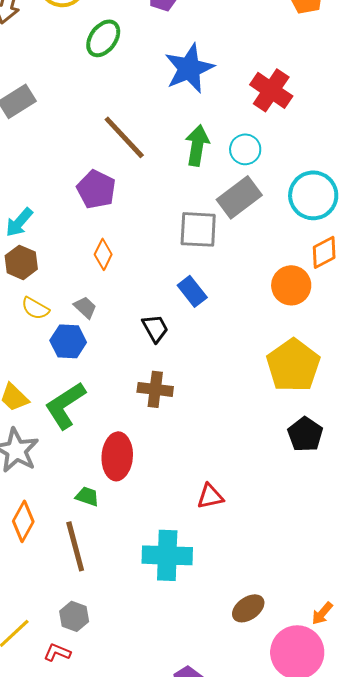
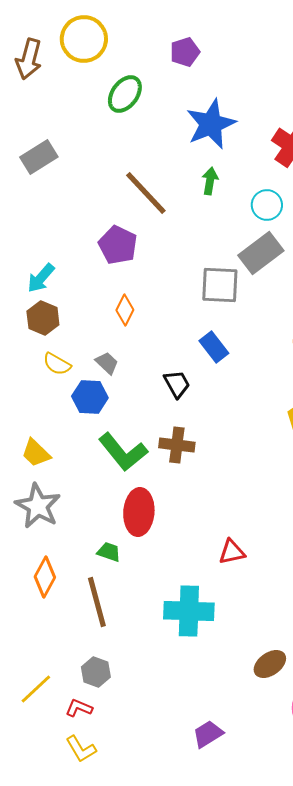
green arrow: (197, 145) -> (210, 181), moved, size x0.7
green L-shape: (65, 405) -> (123, 452), moved, turned -96

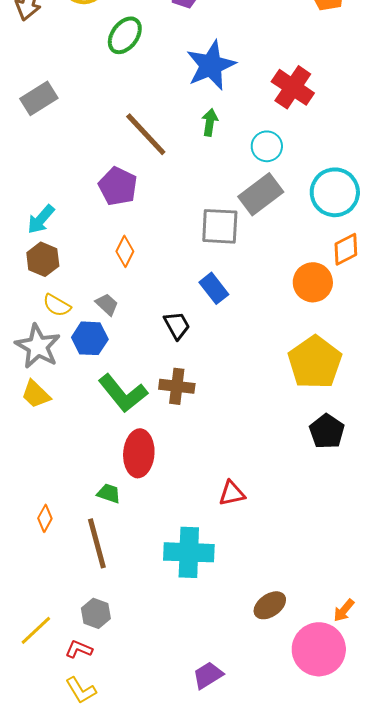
gray star: (38, 506) -> (38, 346), moved
orange diamond: (45, 577) -> (45, 518), size x0.7

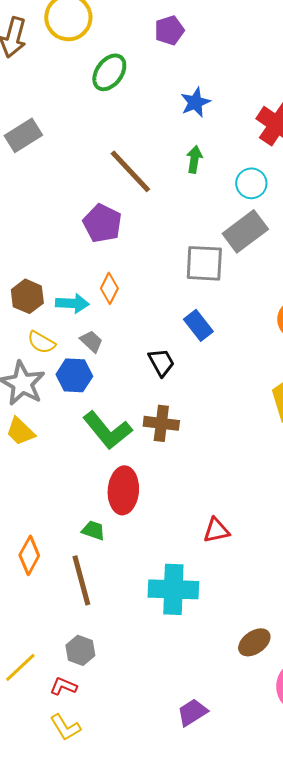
blue star: (211, 65) -> (195, 102), size x0.6
cyan arrow: (41, 219) -> (72, 303), moved, turned -128
orange diamond: (45, 518) -> (29, 555), size x1.4

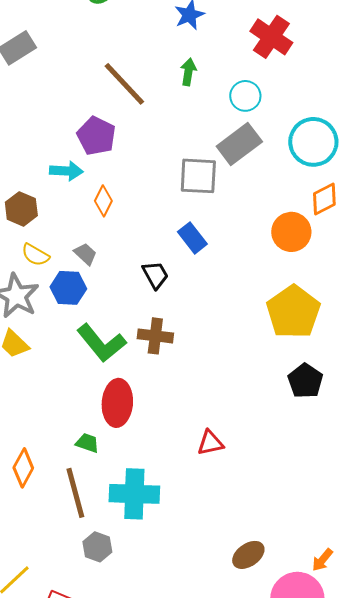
cyan arrow: (72, 303) -> (66, 171), moved
cyan cross: (173, 589) -> (134, 494), moved
gray hexagon: (80, 650) -> (97, 547), moved

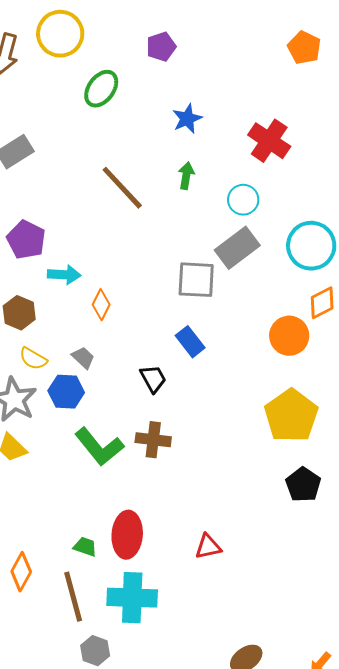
purple pentagon: (96, 136) -> (26, 240), moved
red ellipse: (117, 403) -> (127, 535), moved

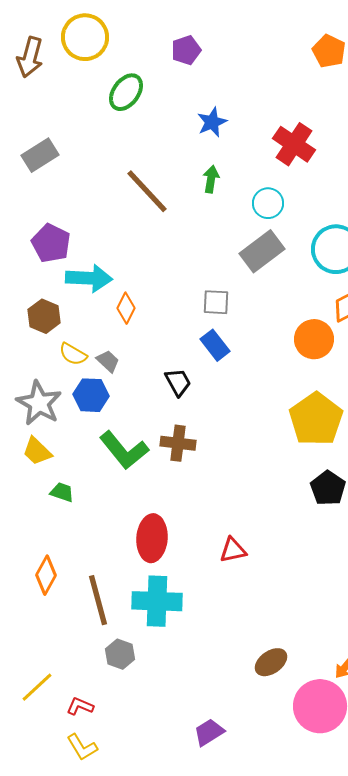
cyan arrow: (64, 275) -> (89, 278), size x1.4
gray square: (196, 280) -> (216, 302), moved, size x0.7
yellow semicircle: (33, 359) -> (73, 354), moved
green trapezoid: (85, 547) -> (62, 492), moved

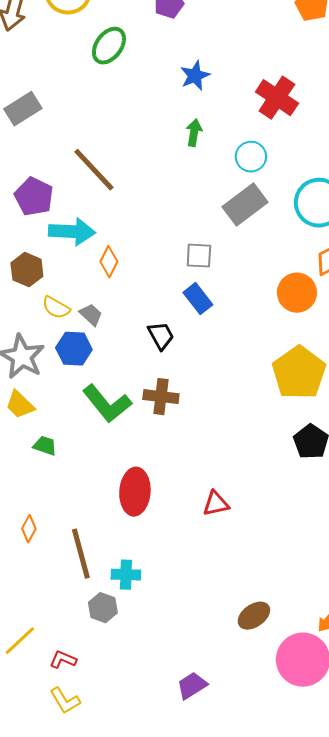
brown line: (147, 191) -> (94, 170), moved
orange diamond: (46, 575) -> (29, 529), size x0.7
cyan cross: (157, 601) -> (126, 575), moved, size x0.6

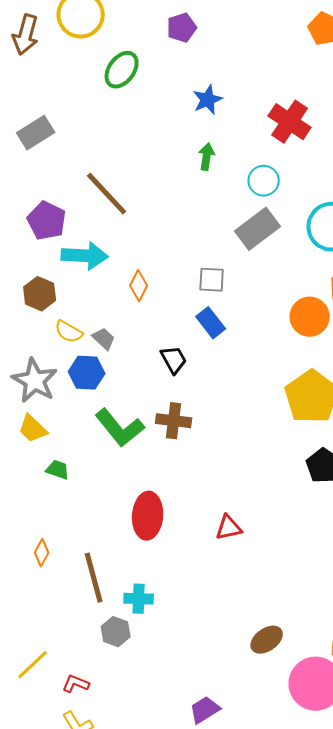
orange diamond: (109, 262) -> (139, 286), moved

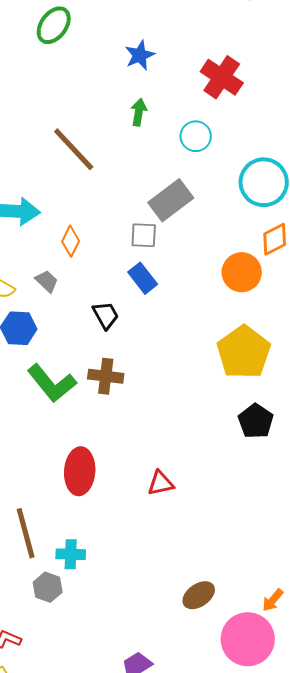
brown line: (107, 194) -> (74, 149), moved
gray rectangle: (258, 229) -> (171, 200), moved
gray trapezoid: (104, 339) -> (47, 281), moved

